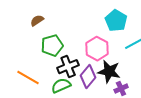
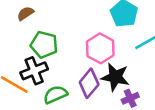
green pentagon: (52, 46) -> (44, 45), turned 30
black cross: (68, 67) -> (34, 71), moved

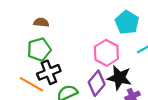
brown semicircle: (25, 13) -> (41, 22), turned 40
green pentagon: (44, 45) -> (39, 50), moved, turned -30

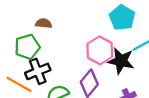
brown semicircle: (41, 22) -> (44, 23), moved
black star: (119, 78) -> (121, 61), moved

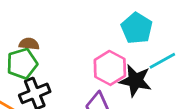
brown semicircle: (44, 23) -> (29, 44), moved

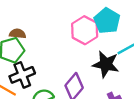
pink hexagon: (110, 68) -> (85, 30), moved

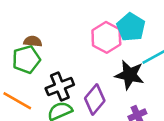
black cross: (22, 75) -> (60, 87), moved

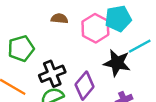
cyan pentagon: (131, 27) -> (118, 19), turned 30
brown semicircle: (33, 41) -> (59, 19), moved

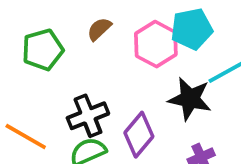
brown semicircle: (59, 19) -> (99, 29), turned -49
green pentagon: (21, 49) -> (43, 50), moved

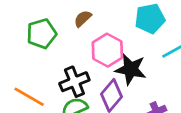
pink hexagon: (156, 44) -> (107, 50), moved
black star: (190, 99) -> (131, 69), moved

